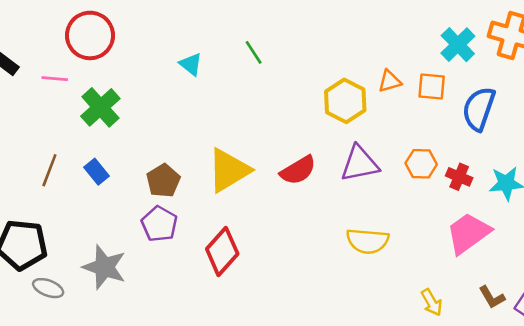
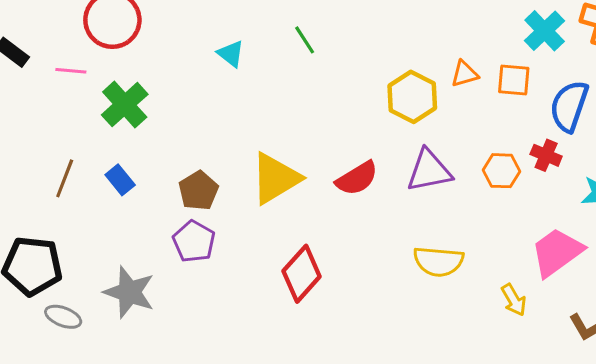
red cross: (459, 177) -> (546, 155), moved
red diamond: (222, 251) -> (302, 274), moved
yellow arrow: (432, 302) -> (514, 300), moved

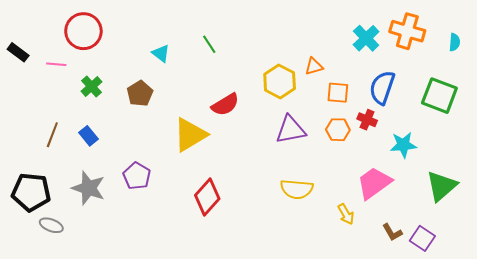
orange square: (514, 80) -> (338, 93), moved
green cross: (125, 105) -> (92, 86), size x0.7
red semicircle: (357, 178) -> (225, 105), moved
brown pentagon: (199, 191) -> (140, 94), moved
gray star: (129, 292) -> (88, 188), moved

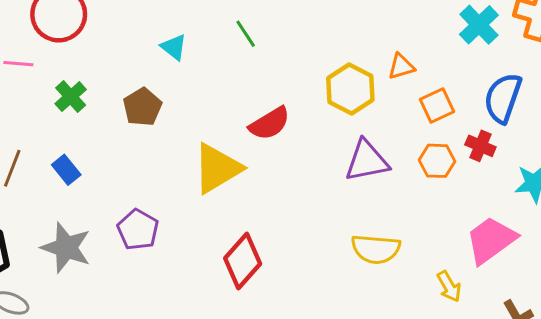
orange square: (338, 93) -> (437, 105), turned -30

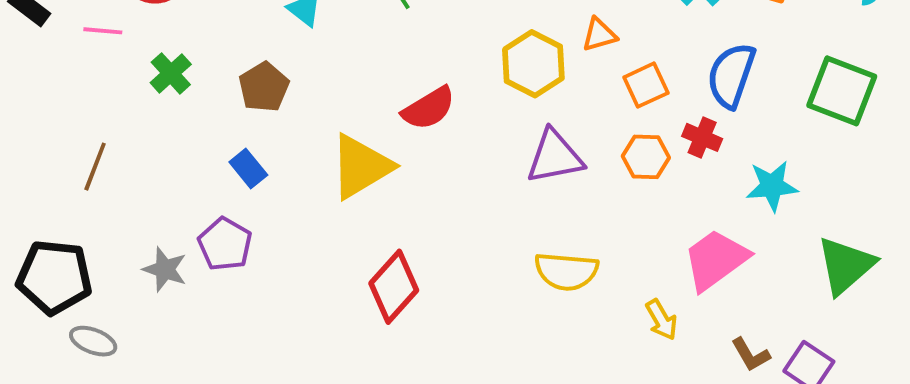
blue rectangle: (66, 170) -> (248, 168), moved
purple pentagon: (138, 230) -> (225, 244), moved
gray star: (66, 248) -> (165, 269), size x0.7

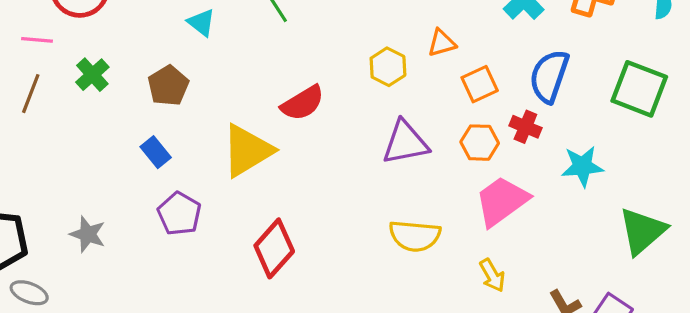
yellow hexagon: (533, 64) -> (388, 67), size x0.7
brown line: (95, 167) -> (31, 94), moved
purple pentagon: (225, 244) -> (179, 214), moved
pink trapezoid: (716, 260) -> (502, 201), moved

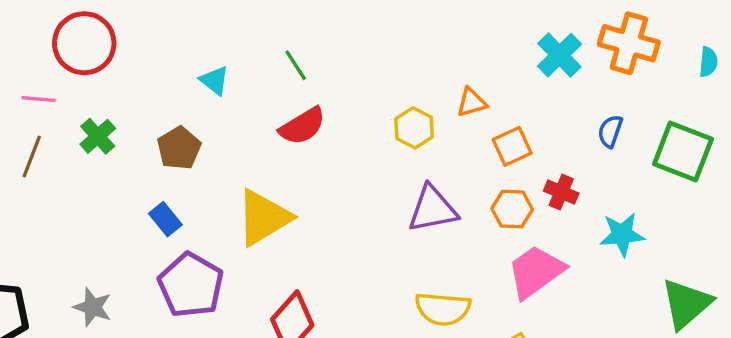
blue semicircle: (549, 76) -> (610, 131), moved, size x0.6
red semicircle: (303, 103) -> (302, 126), moved
purple pentagon: (179, 214) -> (191, 285), size x1.4

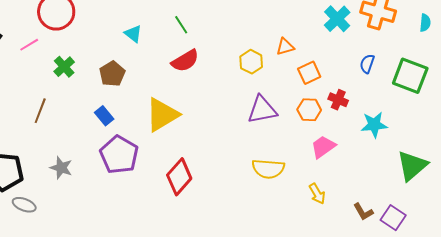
pink line: (39, 99) -> (29, 45), turned -36
brown line: (32, 157) -> (40, 111), moved
pink trapezoid: (536, 272) -> (323, 147), size x0.7

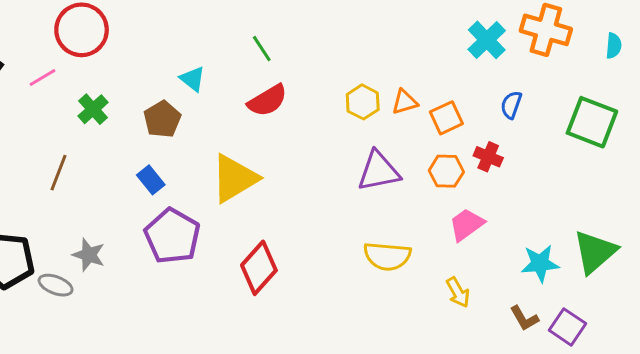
cyan triangle: (133, 34) -> (193, 79), moved
orange triangle: (285, 47) -> (405, 102), moved
blue semicircle: (367, 64) -> (511, 105), moved
cyan star: (374, 125) -> (540, 263), moved
gray ellipse: (24, 205) -> (56, 285), moved

